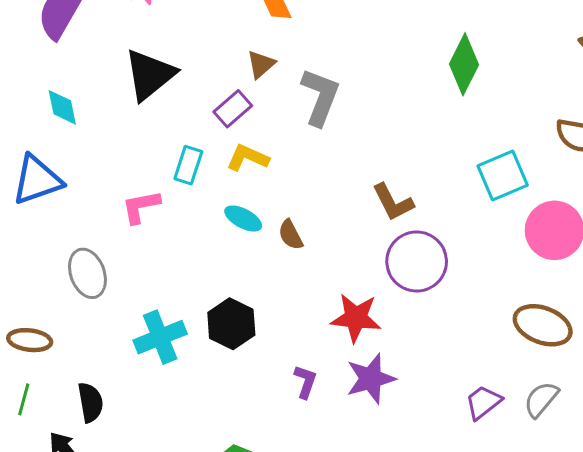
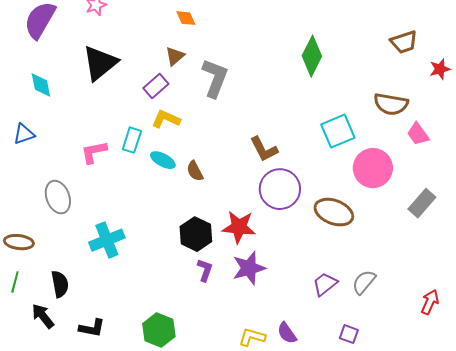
cyan rectangle: (188, 165) -> (132, 140), moved
blue triangle: (37, 180) -> (24, 134), size x0.6
black hexagon: (231, 324) -> (196, 234), moved
brown ellipse: (543, 325) -> (334, 212), moved

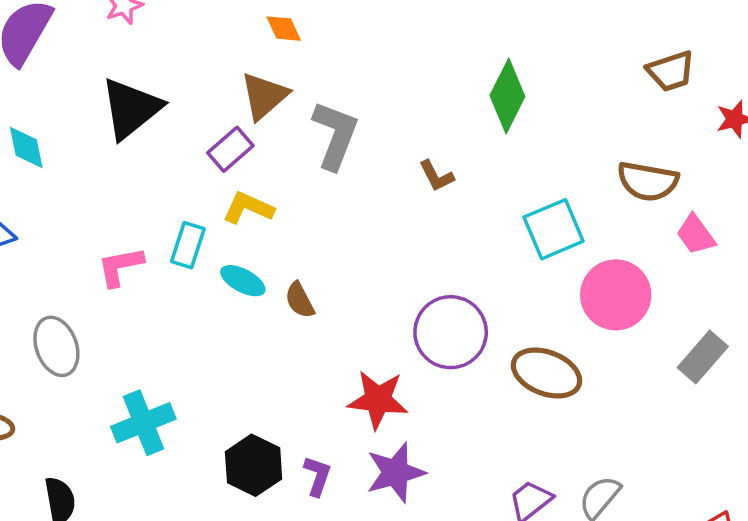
brown triangle: (175, 56) -> (264, 96), size x1.4
brown L-shape: (264, 149) -> (436, 176), moved, size x0.7
black hexagon: (196, 234) -> (254, 465), moved

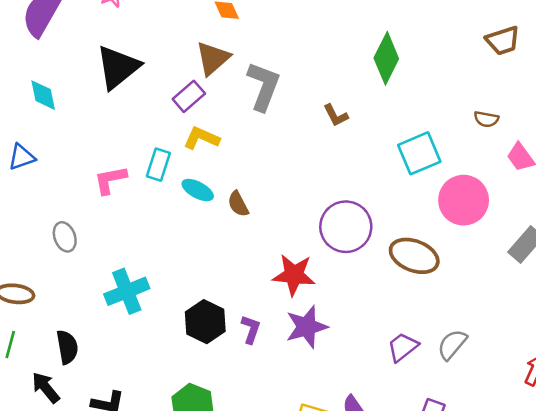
brown semicircle: (648, 181) -> (486, 119), size x0.6
gray ellipse: (56, 346) -> (65, 237), size x0.7

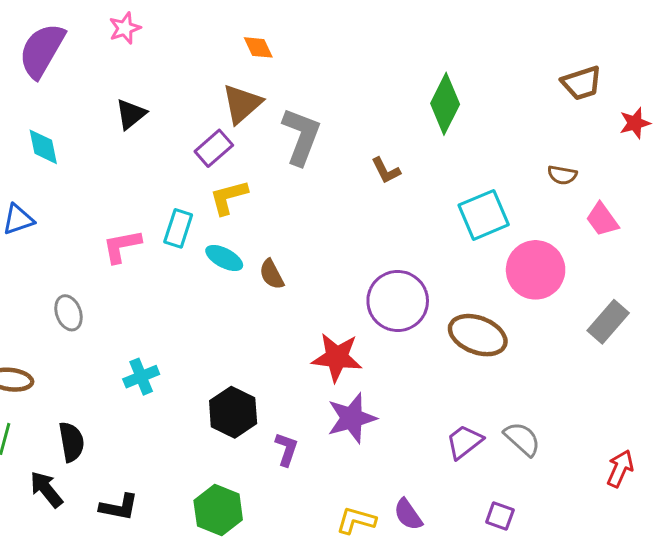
black triangle: (118, 67) -> (131, 114), size x0.6
yellow L-shape: (201, 138) -> (229, 197), turned -39
cyan cross: (127, 291) -> (141, 377), size x0.7
purple L-shape: (251, 329) -> (286, 449), moved
gray semicircle: (452, 344) -> (522, 439), turned 92

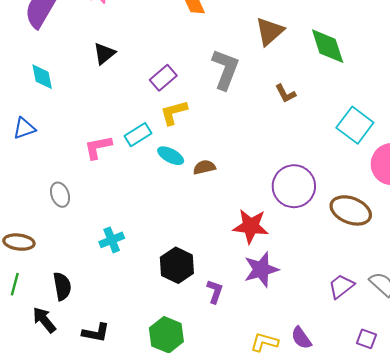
brown triangle: (242, 104) -> (270, 31), moved
green diamond: (445, 104) -> (328, 46), turned -45
cyan square: (484, 215) -> (355, 125), turned -30
cyan rectangle: (178, 228) -> (138, 135), turned 40
brown semicircle: (272, 274) -> (204, 167), turned 105

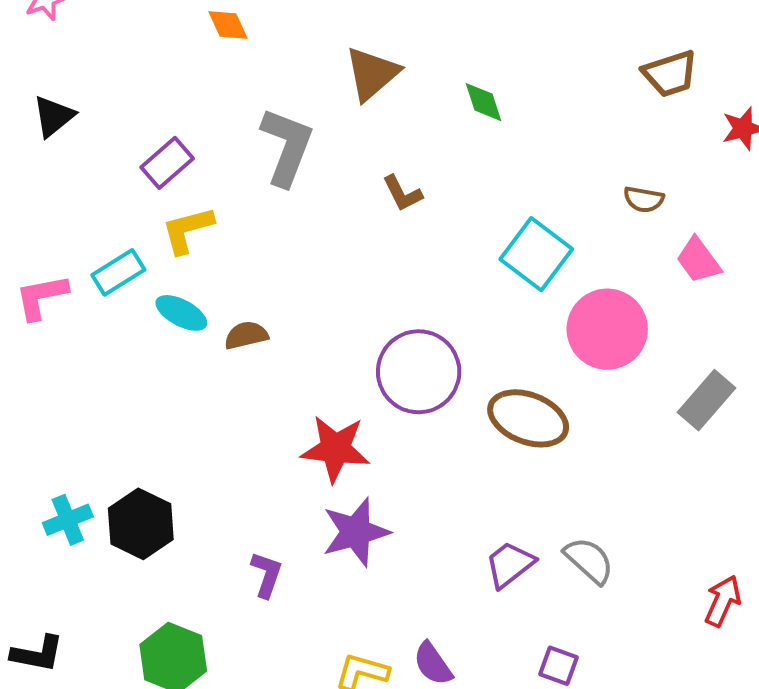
green diamond: (328, 46) -> (483, 102), size x0.6
cyan cross: (112, 240) -> (68, 520), moved
black hexagon: (177, 265) -> (141, 524), moved

